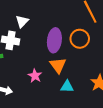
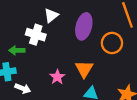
purple ellipse: (54, 40) -> (84, 26), moved

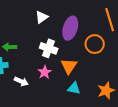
white cross: (36, 35) -> (49, 48), moved
white arrow: (23, 88) -> (21, 81), moved

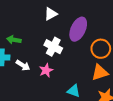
orange triangle: (69, 66) -> (100, 72), moved, turned 30
white arrow: (21, 81) -> (23, 65), moved

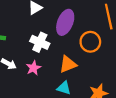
orange triangle: (100, 72) -> (68, 64), moved

